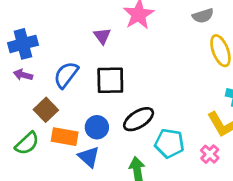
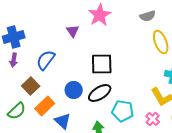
purple arrow: (23, 75) -> (14, 60), turned -96
black square: (110, 80) -> (102, 64), moved
blue circle: (97, 127) -> (74, 90), moved
orange rectangle: (65, 137) -> (45, 106), turned -54

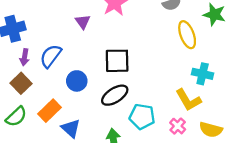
purple arrow: (14, 60) -> (25, 57), moved
brown square: (31, 86) -> (21, 83), moved
blue circle: (74, 90) -> (77, 81), moved

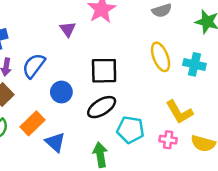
yellow ellipse: (187, 35) -> (161, 57), moved
cyan cross: (203, 74) -> (194, 64), moved
pink cross: (178, 126) -> (168, 140), turned -35

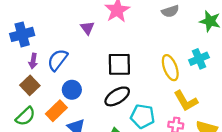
yellow ellipse: (161, 57) -> (170, 68), moved
cyan cross: (194, 64) -> (199, 59), turned -36
blue circle: (61, 92) -> (72, 90), moved

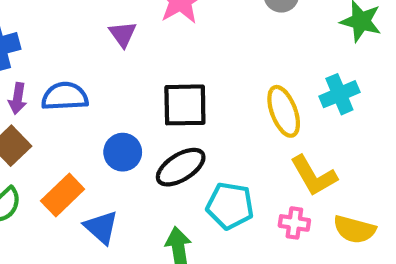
blue semicircle: (57, 60) -> (65, 96), turned 50
blue circle: (72, 90) -> (123, 152), moved

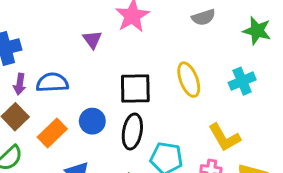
yellow ellipse: (284, 111) -> (189, 80), moved
black ellipse: (181, 167) -> (132, 132), turned -48
orange rectangle: (63, 195) -> (52, 133), moved

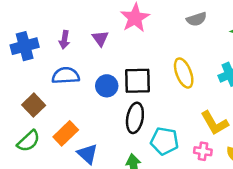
purple arrow: (20, 84) -> (64, 40), moved
blue circle: (92, 121) -> (107, 86), moved
orange rectangle: (52, 133) -> (66, 133), moved

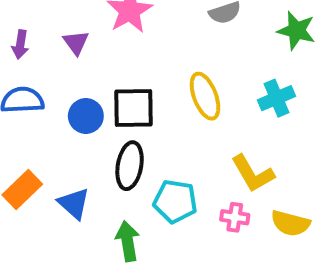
blue triangle: (87, 154) -> (74, 203), moved

